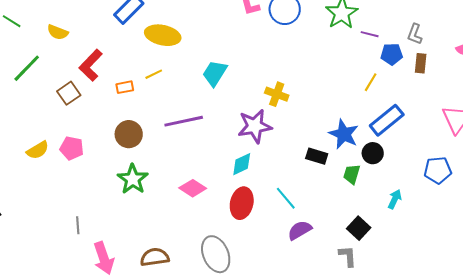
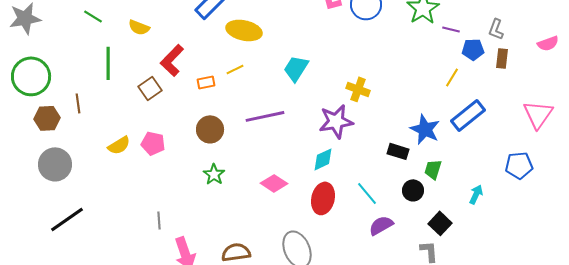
green line: (27, 68) -> (108, 63), turned -44
black circle: (373, 153) -> (413, 190), moved
green star: (133, 179) -> (214, 174), size x0.7

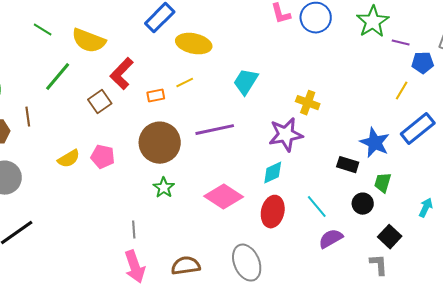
yellow semicircle: (139, 27) -> (89, 41), size x1.6
green line: (108, 63) -> (58, 77), turned 40
brown circle: (210, 129) -> (160, 143), size x1.5
pink diamond: (274, 183) -> (224, 197), size x1.4
gray line: (159, 220) -> (134, 230), moved

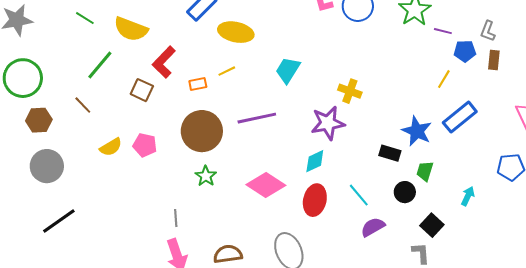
brown square: (100, 102) -> (142, 90), turned -30
brown line: (28, 117) -> (83, 105), moved, turned -36

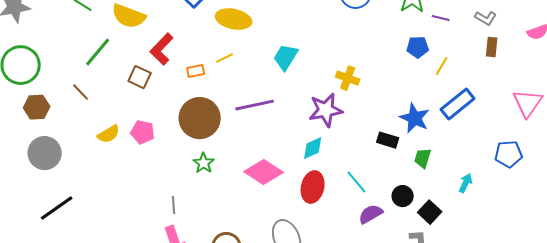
gray L-shape: (488, 31) -> (486, 18), turned -80
blue pentagon: (465, 51) -> (418, 47), moved
black circle: (405, 192) -> (403, 196), moved

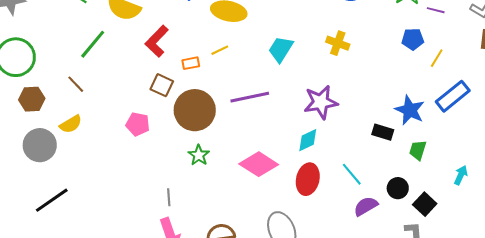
brown square: (140, 77) -> (162, 85), moved
yellow cross: (348, 78) -> (338, 43), moved
yellow semicircle: (109, 134) -> (71, 124), moved

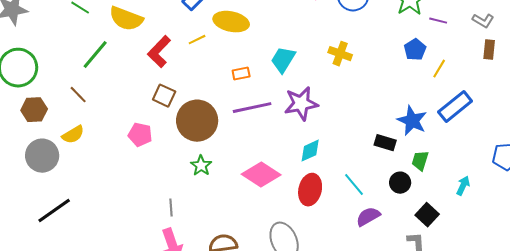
blue pentagon: (413, 39) -> (415, 50), turned -30
yellow line: (220, 50) -> (197, 40), moved
orange rectangle: (191, 63) -> (241, 74), moved
purple star: (321, 102) -> (301, 104), moved
black circle: (398, 188) -> (400, 183), moved

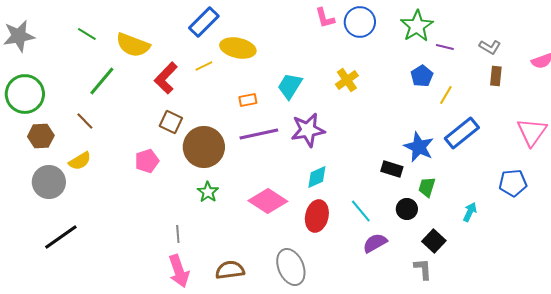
yellow cross: (340, 54) -> (347, 80), turned 35
pink pentagon: (140, 135) -> (147, 161), turned -30

